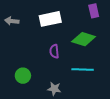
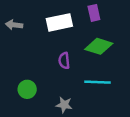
purple rectangle: (94, 11) -> (94, 13), moved

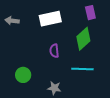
purple rectangle: (94, 13) -> (90, 13), moved
green diamond: (99, 46) -> (83, 39), turned -60

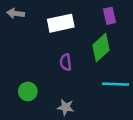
gray arrow: (12, 21) -> (16, 13), moved
cyan line: (82, 69) -> (116, 84), moved

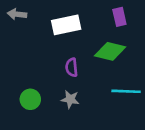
green diamond: (101, 48) -> (110, 51), turned 56
gray star: (66, 107) -> (70, 99), moved

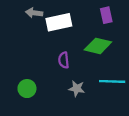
gray arrow: (17, 14) -> (34, 13), moved
gray star: (70, 99) -> (77, 89), moved

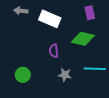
gray arrow: (34, 13) -> (21, 11), moved
white rectangle: (59, 22) -> (50, 19), turned 35

